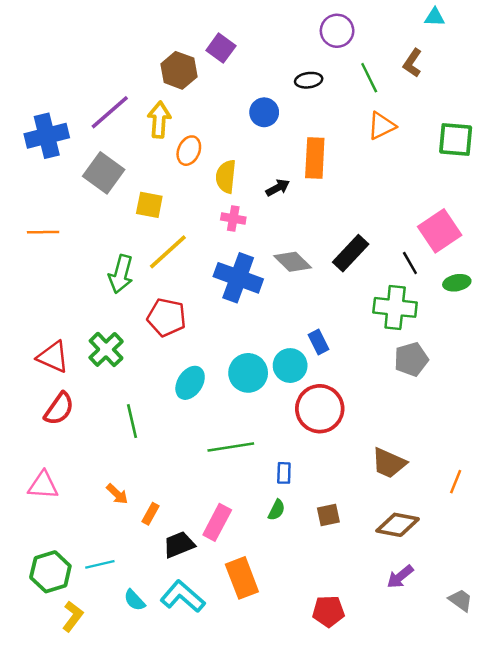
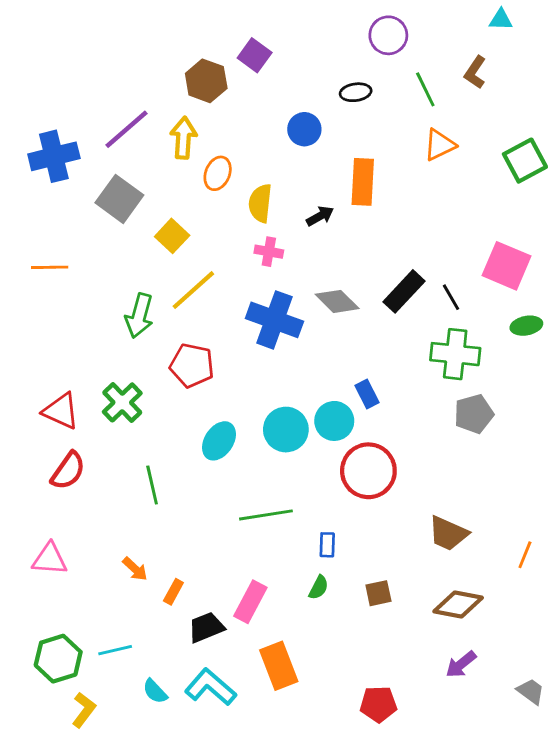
green square: (456, 139) -> (525, 161), turned -33
yellow square: (149, 205) -> (172, 236), turned 32
pink square: (440, 231) -> (506, 266), turned -33
black line: (410, 263) -> (451, 297), moved

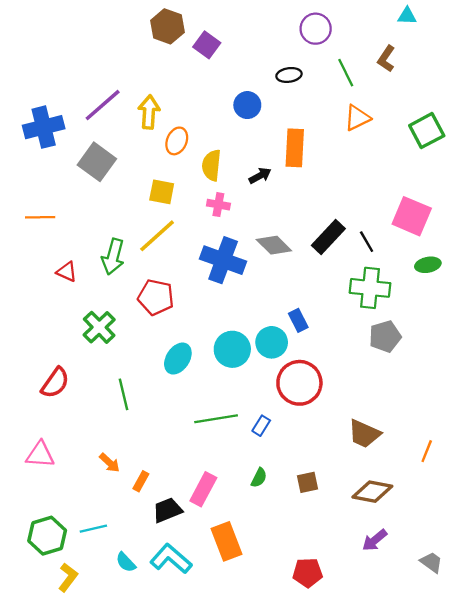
brown hexagon: (206, 81) -> (167, 26), moved
yellow square: (172, 236) -> (162, 192), moved, turned -32
red triangle: (61, 411) -> (67, 272), moved, size x0.7
blue rectangle: (327, 545) -> (261, 426), moved, turned 30

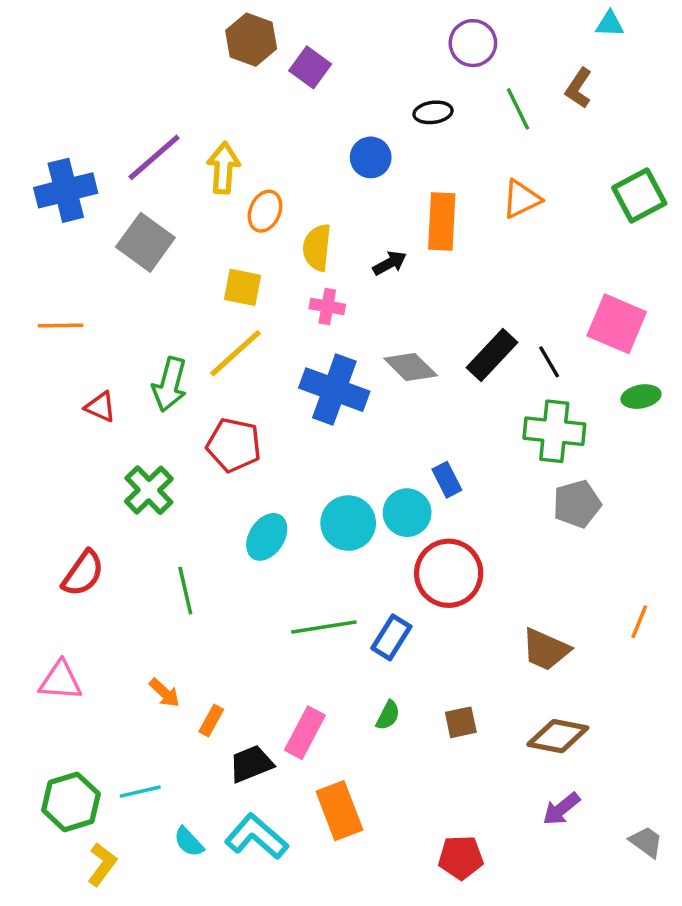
orange triangle: (357, 118) -> (521, 199), moved
blue rectangle: (261, 426) -> (391, 637), size x1.4
orange line: (427, 451) -> (639, 622), moved

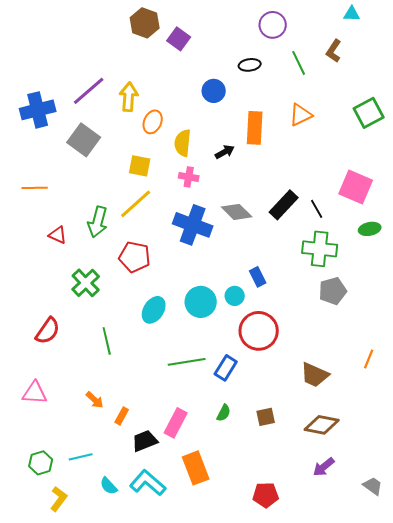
cyan circle: (407, 513) -> (235, 296), size x0.7
green hexagon: (71, 802) -> (41, 463), size x0.7

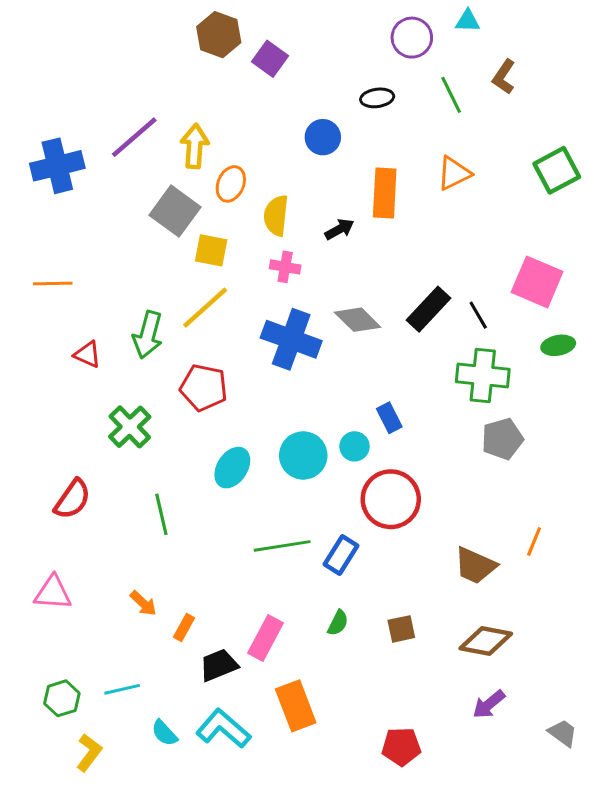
cyan triangle: (352, 14) -> (468, 21), moved
gray square: (84, 140) -> (175, 211), moved
orange line: (369, 359) -> (534, 541), moved

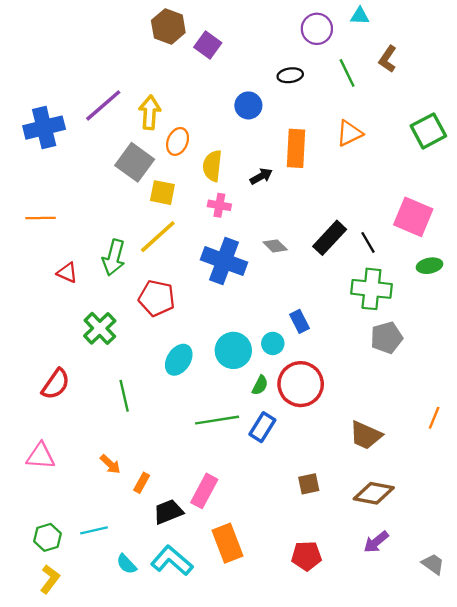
gray diamond: (358, 320) -> (275, 246), size x0.7
orange line: (534, 541) -> (434, 418), moved
green semicircle: (338, 623) -> (260, 385), moved
red pentagon: (401, 747) -> (306, 556), moved
yellow L-shape: (89, 753) -> (50, 579), moved

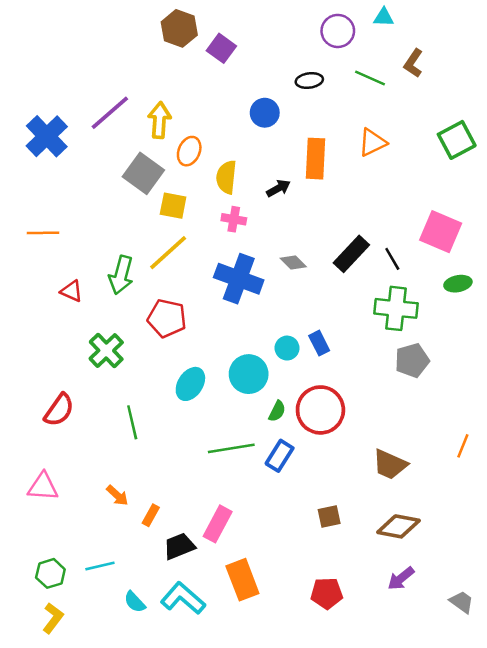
green line: (347, 73) -> (370, 78), turned -40
blue cross: (44, 128) -> (47, 136), turned -30
cyan circle: (273, 343) -> (287, 348), moved

